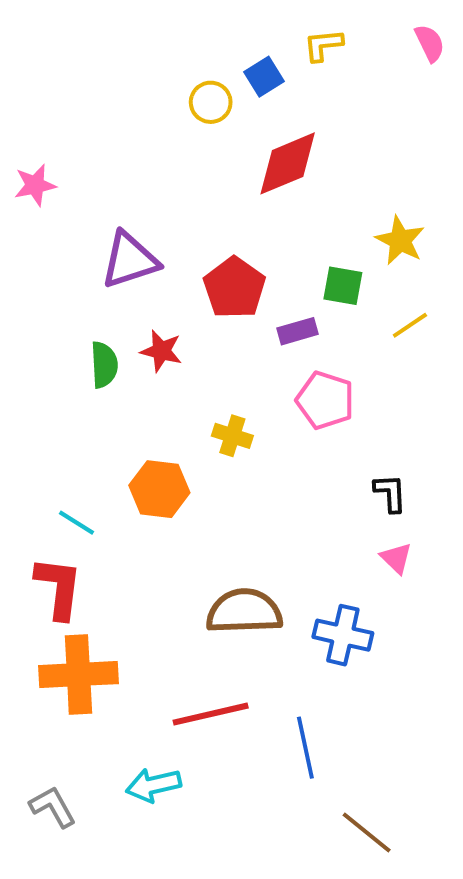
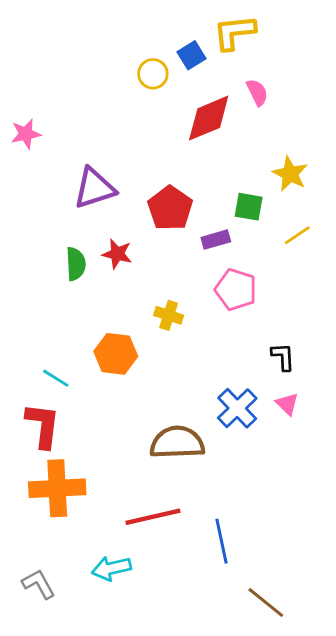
pink semicircle: (430, 43) -> (257, 92), moved
yellow L-shape: (323, 45) -> (234, 32), size x1.5
blue cross: (343, 635) -> (237, 408), moved, turned 33

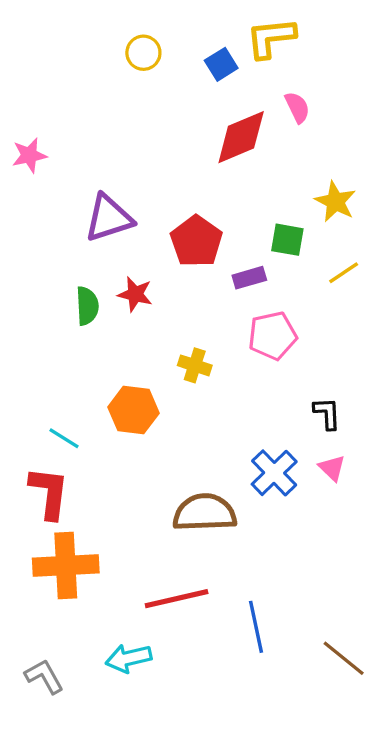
yellow circle: (153, 74) -> (143, 53), moved
pink pentagon: (236, 290) -> (272, 336), turned -30
brown line: (266, 603) -> (344, 658), moved

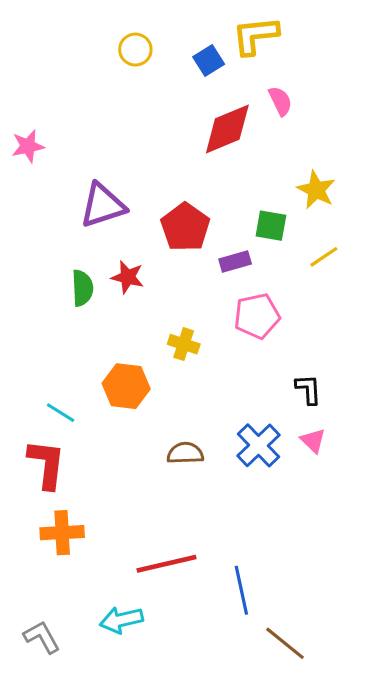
brown semicircle: (205, 513) -> (185, 453), moved, size x0.6
orange cross: (66, 566) -> (62, 533), size x0.7
brown line: (344, 658) -> (285, 643), moved

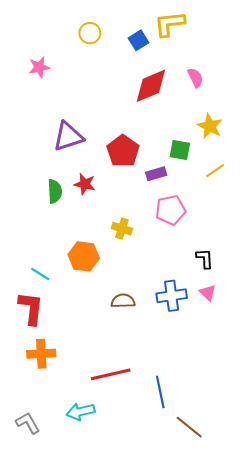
pink semicircle: (280, 101) -> (195, 78), moved
pink star: (28, 146) -> (39, 67), moved
blue cross: (258, 445) -> (172, 296), turned 36

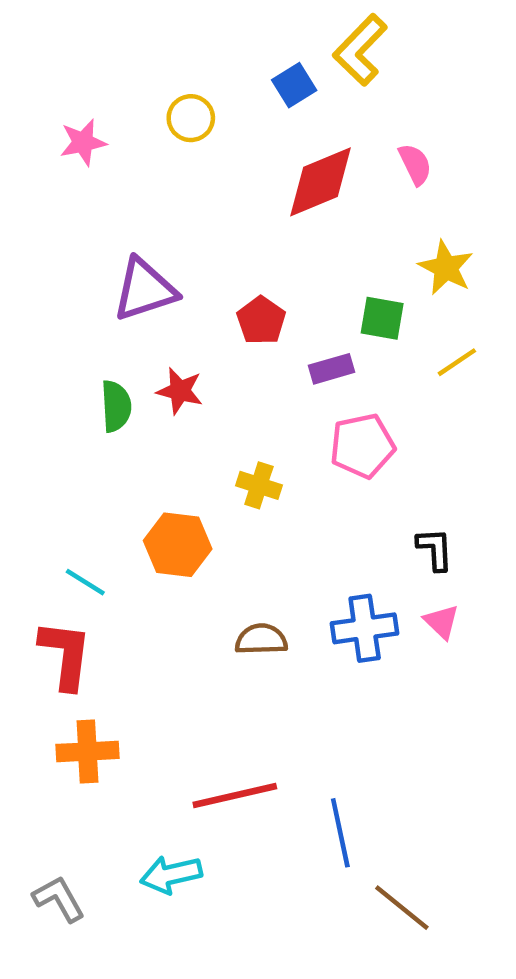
yellow L-shape: (170, 24) -> (360, 50), turned -40
yellow circle: (90, 33) -> (191, 118), moved
red pentagon: (123, 151) -> (261, 320), size x0.7

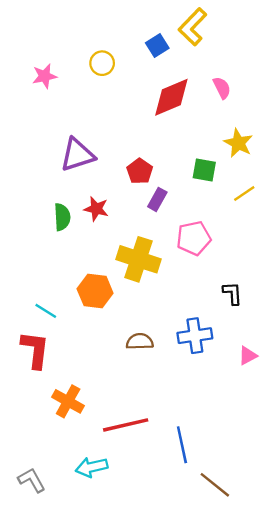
purple rectangle: (332, 369) -> (157, 199), moved, turned -45
yellow cross: (259, 485) -> (139, 259), size x1.8
pink triangle: (441, 622) -> (248, 356), moved, turned 48
orange cross: (87, 751) -> (68, 401), moved, turned 32

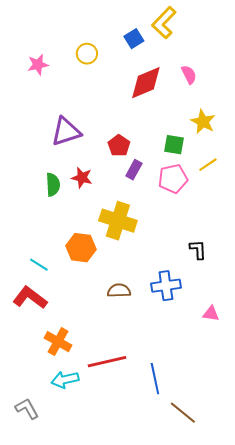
pink pentagon: (194, 238) -> (173, 179), moved
red L-shape: (35, 350) -> (30, 298), turned -60
pink triangle: (248, 356) -> (211, 314), moved, turned 36
cyan arrow: (92, 467) -> (65, 380), moved

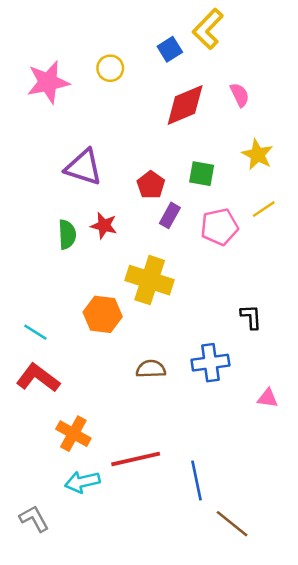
pink star: (38, 65) -> (48, 82), size x1.6
purple triangle: (66, 132) -> (84, 167), turned 36
green square: (174, 145) -> (202, 174), moved
cyan line: (39, 265) -> (35, 332), moved

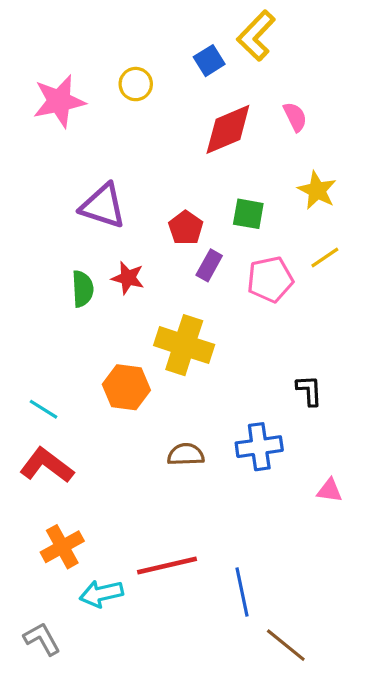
orange cross: (73, 434) -> (62, 547), moved, turned 32

